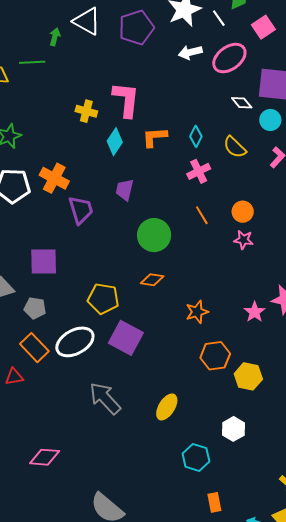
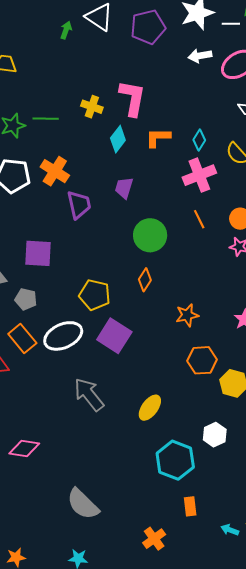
white line: (219, 18) -> (231, 24), turned -60
green line: (32, 62) -> (46, 119), moved
pink cross: (199, 171) -> (199, 175), size x1.4
orange diamond: (152, 280) -> (145, 280), turned -70
cyan hexagon: (196, 457) -> (175, 460), size x1.4

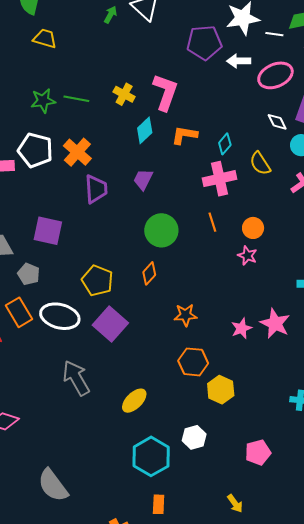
purple pentagon: (148, 27) -> (204, 43), moved
white ellipse: (63, 336) -> (60, 316), turned 30

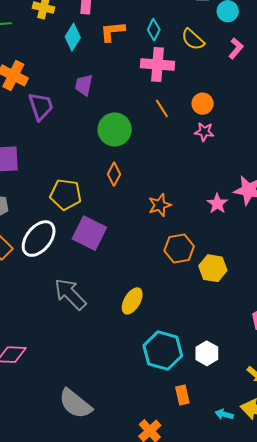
pink cross: (220, 179) -> (157, 65), turned 32
white ellipse: (60, 316) -> (39, 239), turned -51
white hexagon: (194, 437) -> (207, 353), moved

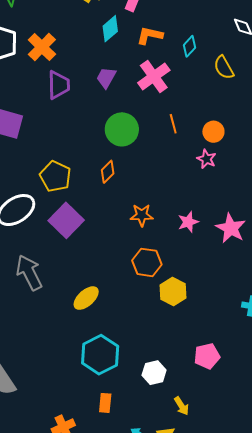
pink cross: (157, 65) -> (154, 76), moved, turned 32
pink star: (217, 204) -> (188, 222), moved
white hexagon: (207, 353) -> (154, 373), moved

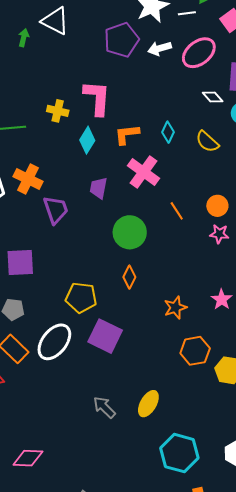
gray arrow: (29, 273) -> (104, 407), moved, size x0.7

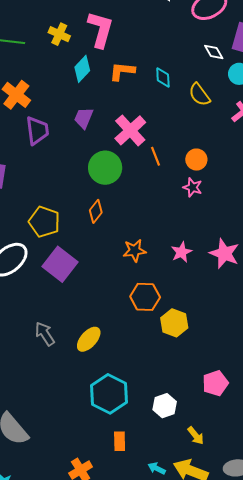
cyan diamond: (168, 132) -> (163, 77), turned -40
pink cross: (144, 172) -> (130, 130), moved

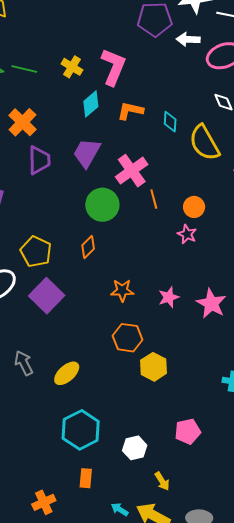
yellow semicircle: (199, 95) -> (204, 143), size x1.5
purple trapezoid: (84, 118) -> (87, 153), size x1.4

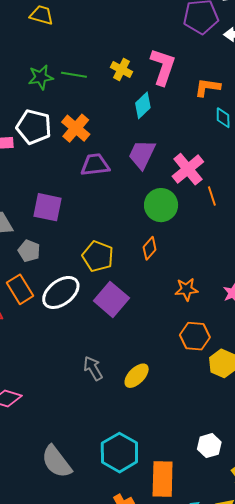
orange L-shape: (130, 111) -> (207, 87), moved
purple trapezoid: (39, 160) -> (95, 165), turned -92
cyan hexagon: (81, 430) -> (119, 453), moved
orange rectangle: (86, 478) -> (163, 479), size x1.8

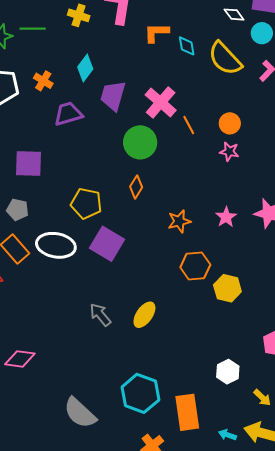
orange L-shape: (207, 87) -> (156, 33), moved
cyan diamond: (143, 105) -> (85, 68), moved
orange cross: (76, 128) -> (43, 81), size x0.7
white ellipse: (61, 292) -> (56, 245), turned 57

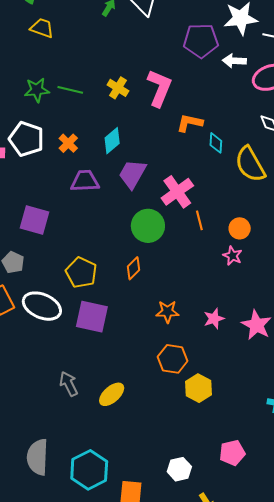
purple square: (107, 244) -> (92, 317), turned -32
gray semicircle: (80, 413) -> (38, 457), moved, turned 36

